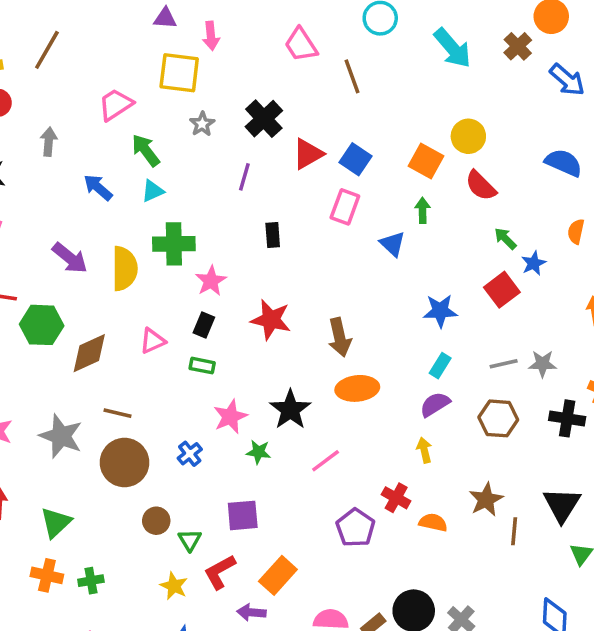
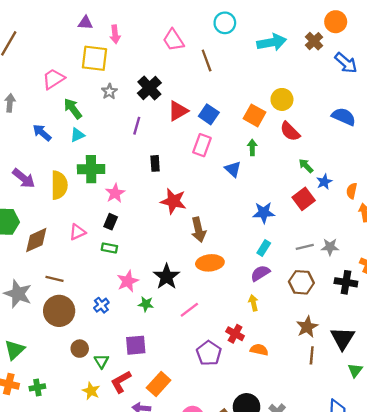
cyan arrow: (452, 48) -> (272, 42), turned -60
orange semicircle: (576, 232) -> (352, 191), moved
red star: (271, 320) -> (173, 201), moved
brown star: (486, 500) -> (307, 327), moved

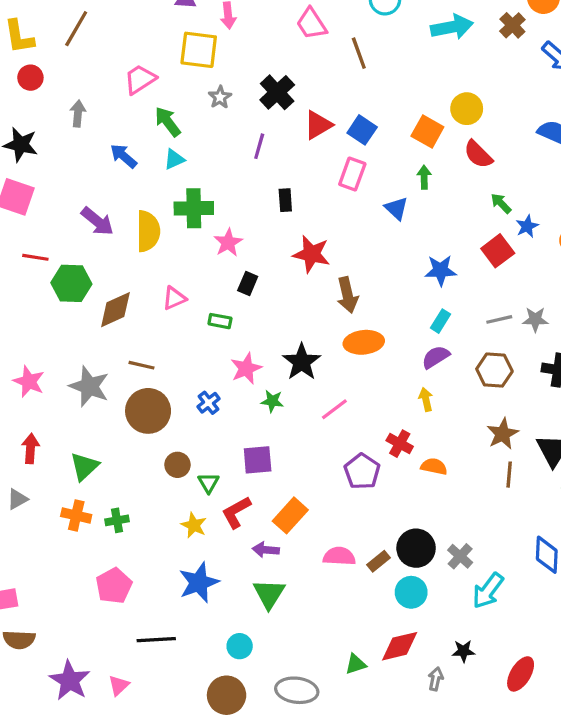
black rectangle: (111, 222) -> (248, 283), moved

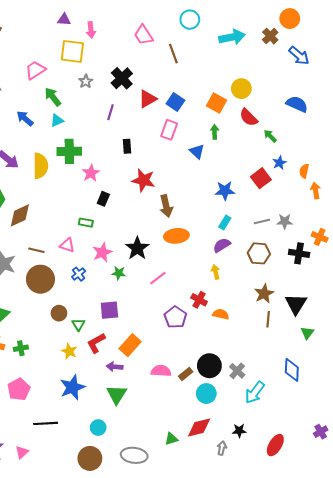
green arrow: (501, 203) -> (270, 136), moved
pink triangle: (174, 298) -> (67, 245), moved, turned 42

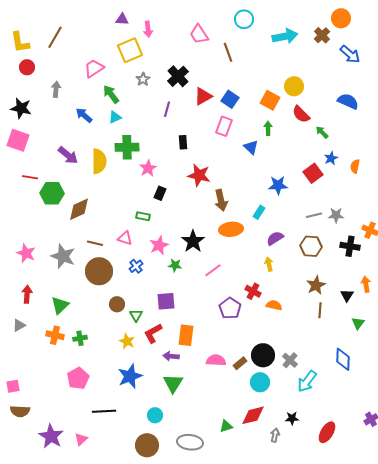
yellow square: (72, 51) -> (130, 50), turned -30
orange arrow: (315, 191) -> (366, 284), moved
cyan rectangle: (225, 223) -> (259, 212), moved
black triangle: (296, 304) -> (347, 295), size x0.6
orange rectangle: (130, 345) -> (186, 335), turned -35

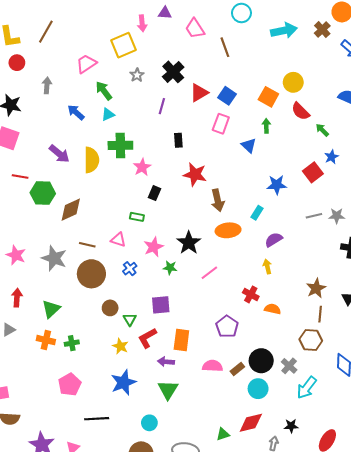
purple triangle: (122, 19) -> (165, 13), moved
brown hexagon: (311, 246) -> (311, 340), moved
purple pentagon: (230, 308) -> (227, 327), moved

